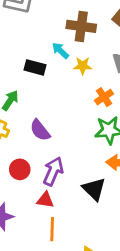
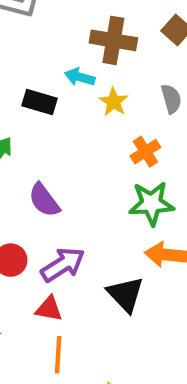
cyan arrow: (60, 51) -> (80, 77), turned -30
yellow star: (83, 66) -> (114, 102), turned 30
purple arrow: (53, 171) -> (63, 265), turned 32

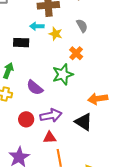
green star: (151, 203) -> (63, 74), moved
purple arrow: (63, 265) -> (51, 115), turned 35

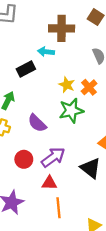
yellow star: (56, 34) -> (67, 85), moved
black rectangle: (21, 43) -> (26, 69), turned -35
purple arrow: (51, 115) -> (53, 157), turned -30

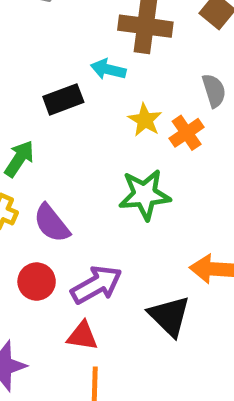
yellow star: (67, 85) -> (145, 120), moved
orange cross: (89, 87) -> (187, 133), moved
purple semicircle: (37, 123) -> (52, 223), moved

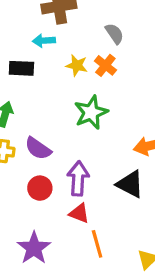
black rectangle: (63, 99) -> (21, 68), turned 40
purple arrow: (96, 285) -> (78, 178), turned -40
red triangle: (82, 336) -> (79, 213), turned 30

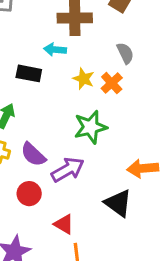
purple arrow: (78, 178) -> (68, 170), moved, turned 48

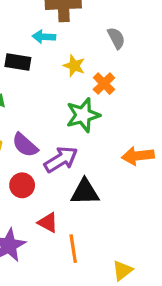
orange cross: (112, 83) -> (104, 84), moved
black triangle: (118, 203) -> (85, 192), moved, turned -36
red triangle: (64, 224) -> (48, 223), moved

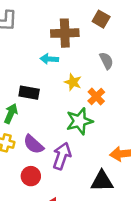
black rectangle: (18, 62) -> (29, 93), moved
purple arrow: (61, 159) -> (62, 156), turned -40
black triangle: (85, 192) -> (102, 181), moved

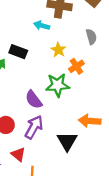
purple semicircle: (33, 144) -> (34, 100), moved
purple arrow: (62, 156) -> (34, 127), moved
black triangle: (102, 181) -> (67, 141), turned 50

